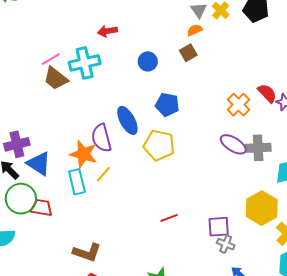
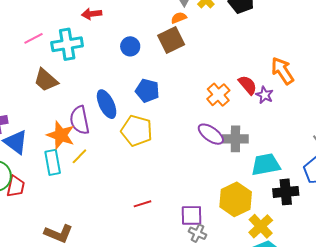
brown square: (188, 53) -> (171, 40), size x1.5
brown trapezoid: (56, 78) -> (46, 80), moved
red trapezoid: (41, 208) -> (16, 186), turned 90

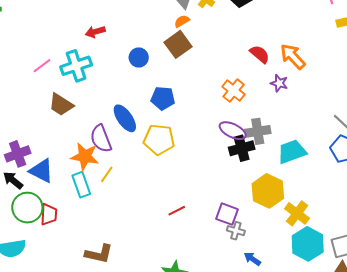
red semicircle: (248, 85) -> (260, 54), moved
black cross: (286, 192) -> (242, 148), moved
purple square: (191, 215) -> (227, 214), turned 30

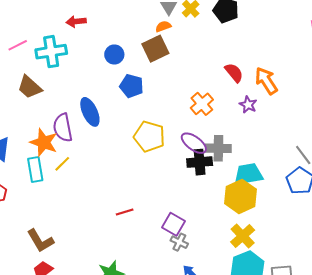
blue pentagon: (163, 98) -> (132, 86), moved
yellow pentagon: (159, 140) -> (149, 137), moved
yellow hexagon: (268, 191) -> (241, 196), moved
brown L-shape: (99, 254) -> (40, 241), turned 36

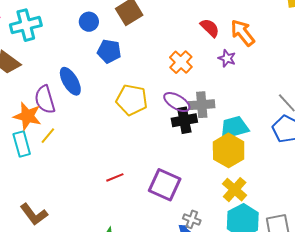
purple square: (174, 224) -> (165, 185), size x1.4
gray cross: (179, 242) -> (192, 219), moved

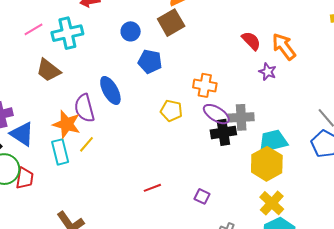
orange cross: (181, 62) -> (205, 85), moved, turned -35
yellow pentagon: (132, 100) -> (171, 111), size x0.7
purple square: (165, 185) -> (202, 196), size x0.5

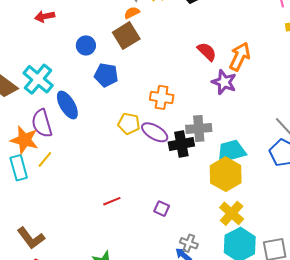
cyan cross: (67, 33) -> (38, 79), moved, turned -36
orange arrow: (284, 47) -> (240, 57), turned 64
purple star: (268, 72) -> (224, 82), size x1.4
purple ellipse: (216, 114) -> (155, 132), moved

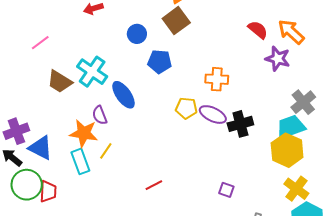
orange arrow: (240, 57) -> (291, 32), turned -68
purple semicircle: (42, 123) -> (100, 115), size x0.7
gray cross: (199, 128) -> (303, 102), moved, turned -30
red line: (112, 201) -> (154, 185), moved

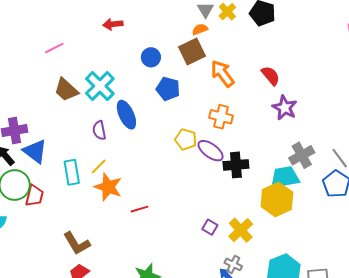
orange arrow: (291, 32) -> (222, 74), moved
orange star: (84, 133) -> (108, 187), moved
yellow cross: (296, 189) -> (241, 230), moved

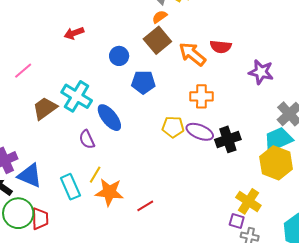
red semicircle: (271, 76) -> (221, 47), moved, turned 150
brown trapezoid: (66, 90) -> (45, 108), turned 116
purple square: (210, 227) -> (237, 221), moved

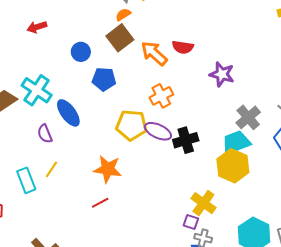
orange cross: (201, 96) -> (161, 96), turned -30
yellow pentagon: (173, 127) -> (131, 125), size x1.4
orange star: (109, 192) -> (108, 169), moved

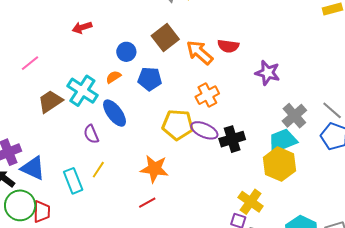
orange semicircle: (123, 15) -> (113, 77), moved

